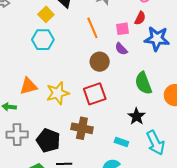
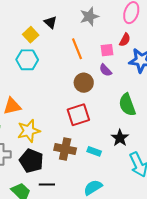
yellow star: (58, 93) -> (29, 131), moved
cyan rectangle: (121, 142) -> (94, 151), moved

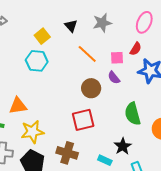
black triangle: (50, 22) -> (71, 26), moved
orange line: (77, 49) -> (87, 54), turned -30
cyan rectangle: (94, 151) -> (105, 160), moved

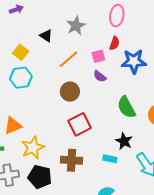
orange line: (87, 54) -> (68, 59), turned -70
brown circle: (91, 88) -> (70, 92), moved

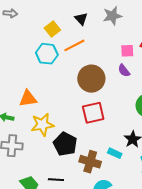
orange line: (68, 59) -> (74, 45), moved
brown circle: (70, 92) -> (91, 79), size x1.4
brown cross: (72, 160) -> (90, 162), moved
black pentagon: (40, 177) -> (65, 144), moved

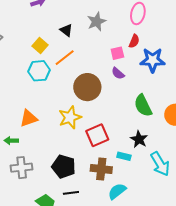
red square: (93, 113) -> (97, 135), moved
yellow star: (42, 125) -> (70, 117), moved
black pentagon: (65, 144) -> (64, 167), moved

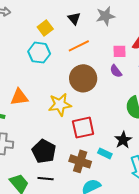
orange line: (65, 58) -> (79, 46), moved

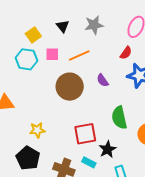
orange line: (79, 46) -> (79, 55), moved
pink square: (120, 51) -> (52, 54), moved
yellow star: (60, 105) -> (37, 130), moved, size x0.7
red square: (83, 128) -> (85, 134), moved

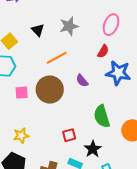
pink square: (52, 54) -> (22, 93), moved
red square: (85, 134) -> (69, 135), size x0.6

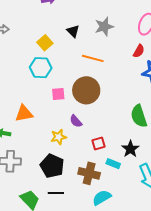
orange line: (57, 58) -> (93, 58), turned 45
purple semicircle: (82, 81) -> (76, 121), moved
red square: (69, 135) -> (98, 144), moved

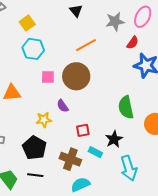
gray star: (104, 27) -> (115, 21), moved
black triangle: (73, 31) -> (76, 11), moved
yellow square: (45, 43) -> (27, 23), moved
orange line: (93, 58) -> (86, 45), turned -50

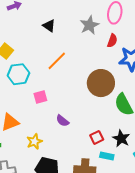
orange line: (86, 45) -> (57, 61), moved
brown circle: (76, 76) -> (101, 83), moved
yellow star: (44, 120) -> (35, 142), moved
red square: (83, 130) -> (97, 137), moved

